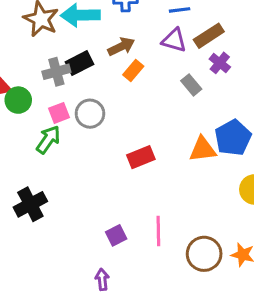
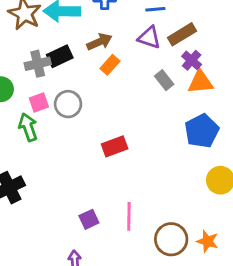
green arrow: (48, 139) -> (28, 127), turned -56
orange triangle: (203, 149) -> (200, 82), moved

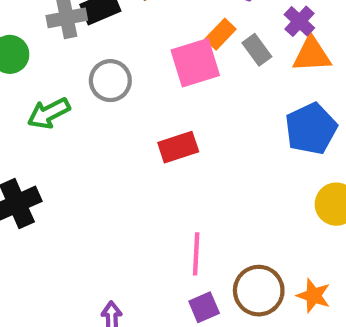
orange rectangle: (110, 65) -> (220, 34), moved
pink square: (39, 102) -> (195, 63), moved, size x1.6
green arrow: (28, 127) -> (49, 113), turned -100
purple square: (89, 219) -> (204, 307), moved

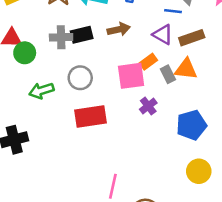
purple cross: (299, 21) -> (148, 106), moved
orange triangle: (312, 55) -> (186, 69), moved
red rectangle: (178, 147) -> (91, 116), moved, size x1.4

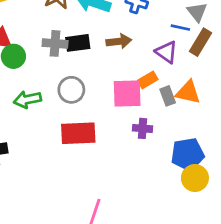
brown rectangle: (192, 38) -> (200, 42), moved, turned -45
purple cross: (148, 106) -> (142, 128), turned 36
yellow circle: (199, 171) -> (195, 178), moved

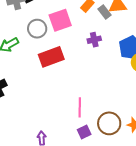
pink square: (127, 93) -> (60, 20), moved

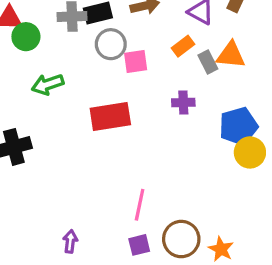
pink square: (60, 20) -> (136, 61), size x0.7
gray circle: (37, 29) -> (111, 44), moved

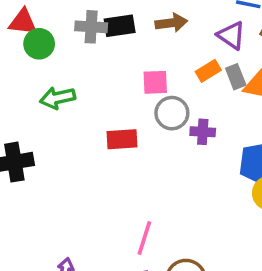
gray circle: (111, 44) -> (172, 113), moved
gray rectangle: (208, 62) -> (236, 77), moved
red rectangle: (110, 116) -> (122, 139), size x0.7

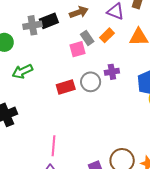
gray rectangle: (236, 77) -> (87, 38), moved
gray circle: (172, 113) -> (91, 82), moved
pink line: (144, 238) -> (53, 146), moved

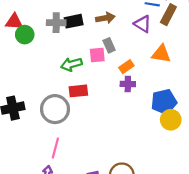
orange rectangle: (107, 35) -> (126, 67), moved
green arrow: (22, 71) -> (71, 64), moved
gray circle: (91, 82) -> (55, 109), moved, size x1.4

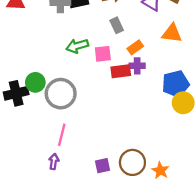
green circle: (25, 35) -> (35, 82), moved
pink square: (97, 55) -> (103, 54), moved
red rectangle: (78, 91) -> (121, 71), moved

